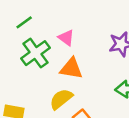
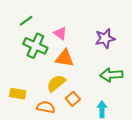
green cross: (36, 53) -> (35, 46), turned -30

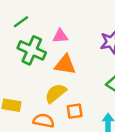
pink triangle: (60, 33) -> (60, 36), turned -40
orange square: (73, 99) -> (75, 111), turned 32

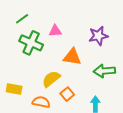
orange triangle: (65, 65) -> (72, 57), moved
orange square: (75, 111) -> (67, 94), turned -32

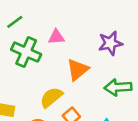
orange triangle: (72, 57) -> (78, 70), turned -48

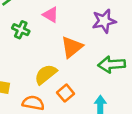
pink triangle: (56, 37) -> (51, 15), turned 35
green cross: (26, 52) -> (21, 30), size x0.6

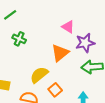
pink triangle: (51, 15) -> (68, 27), moved
purple star: (104, 21) -> (85, 43), moved

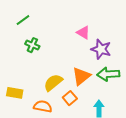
purple star: (85, 43) -> (101, 49), turned 30
orange triangle: (60, 53) -> (81, 76), moved

